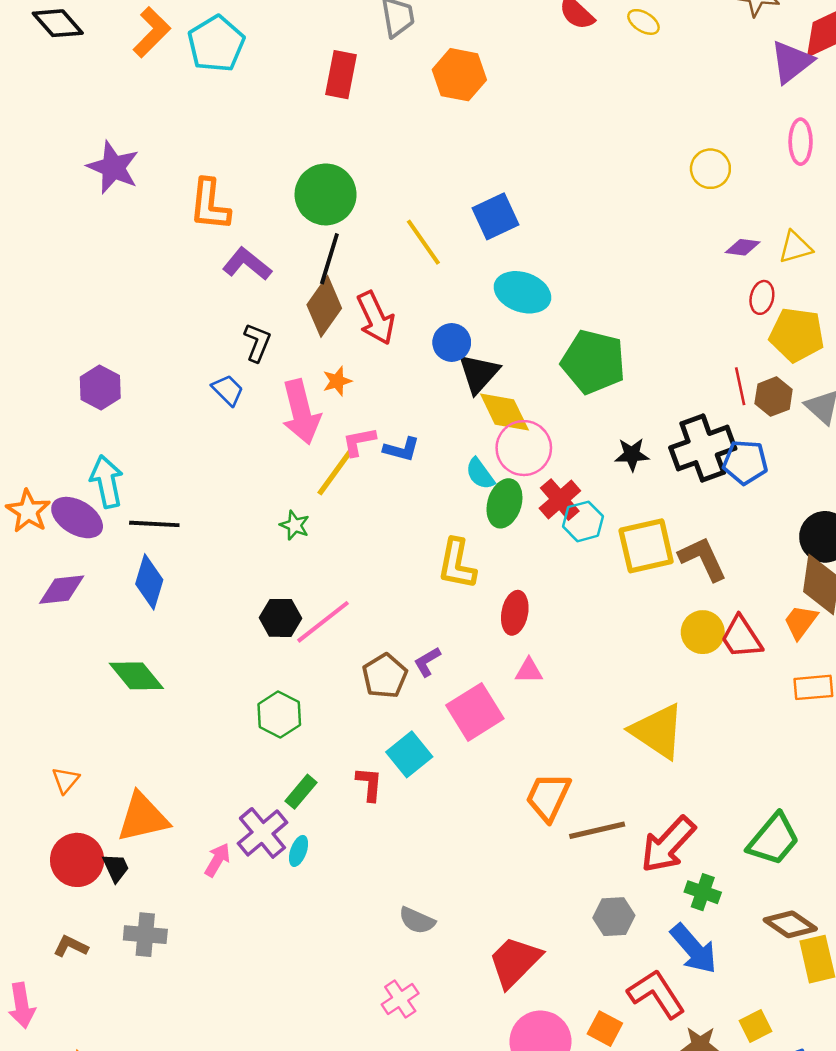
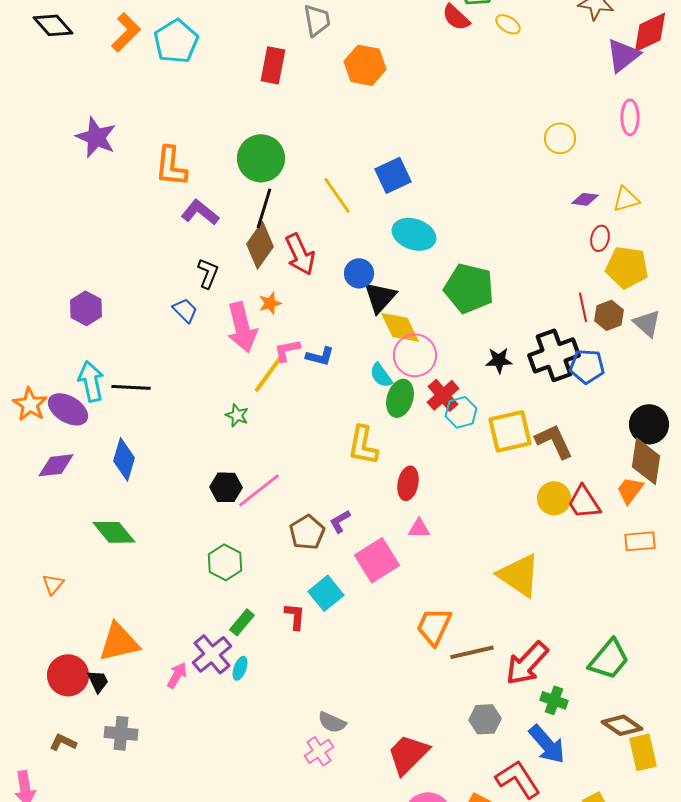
black line: (154, 524) -> (131, 387), moved
orange triangle: (65, 780) -> (53, 584), moved
pink cross: (400, 999) -> (319, 751), moved

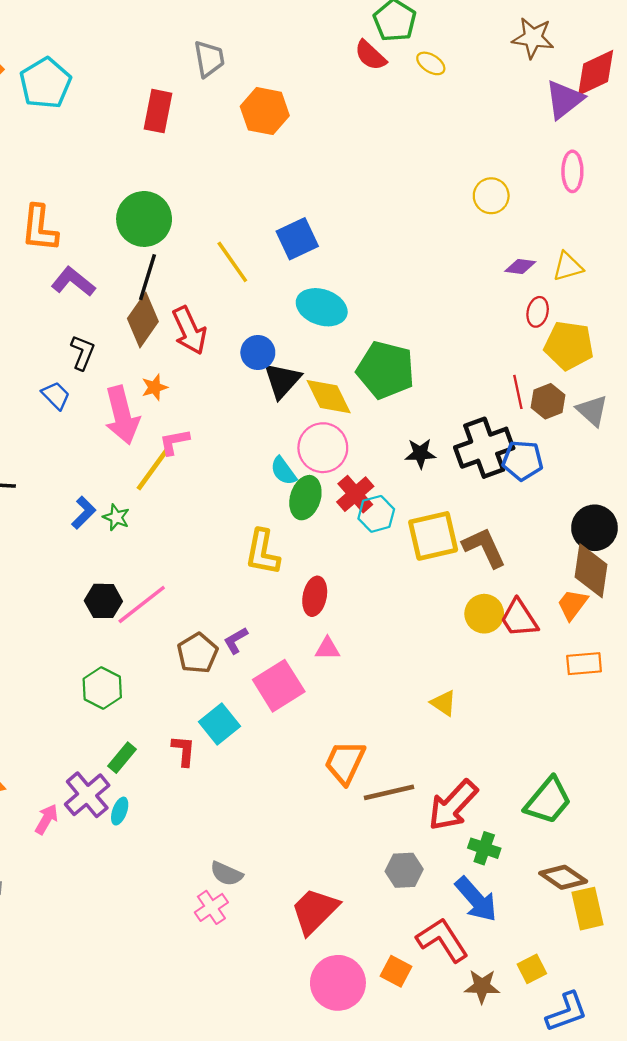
yellow diamond: (400, 327) -> (329, 397), moved
blue L-shape: (320, 356) -> (84, 513), moved, turned -60
yellow triangle: (519, 575) -> (444, 703), size x0.5

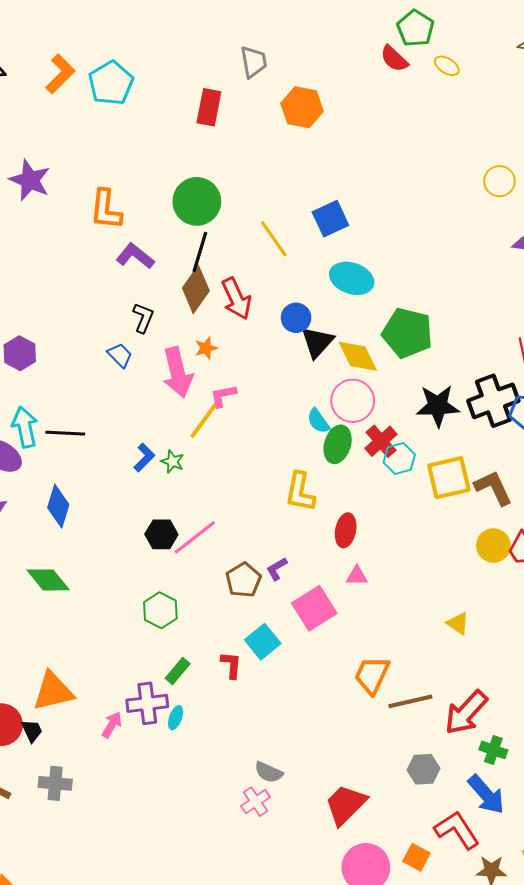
black star: (420, 453) -> (438, 406), size x1.6
purple cross: (87, 795) -> (147, 703), turned 33

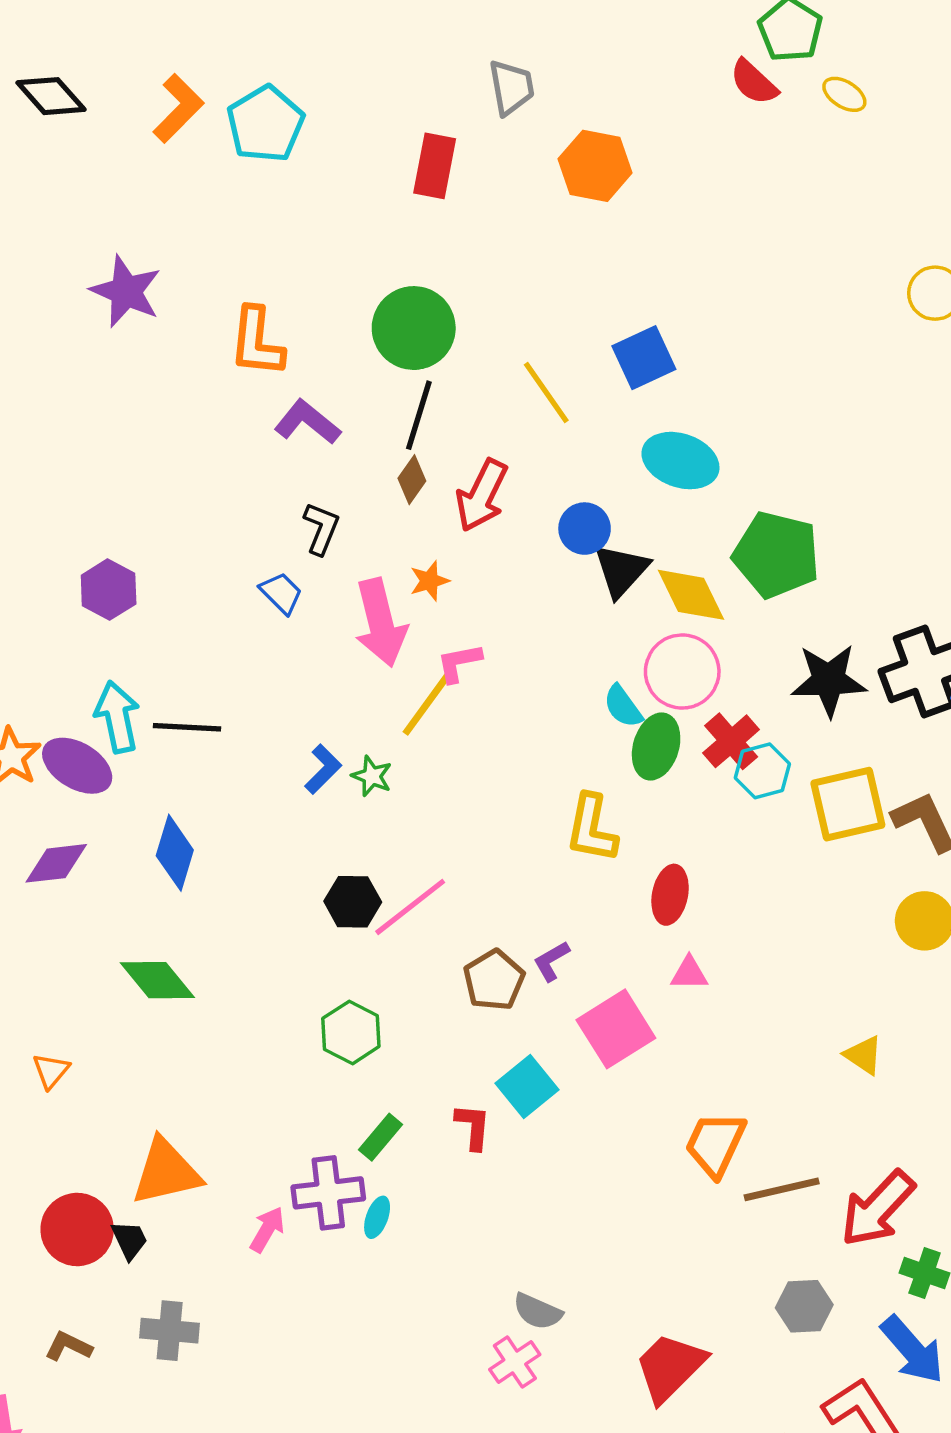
brown diamond: (196, 289) -> (412, 480), size x0.6
red arrow: (236, 299) -> (482, 495), turned 51

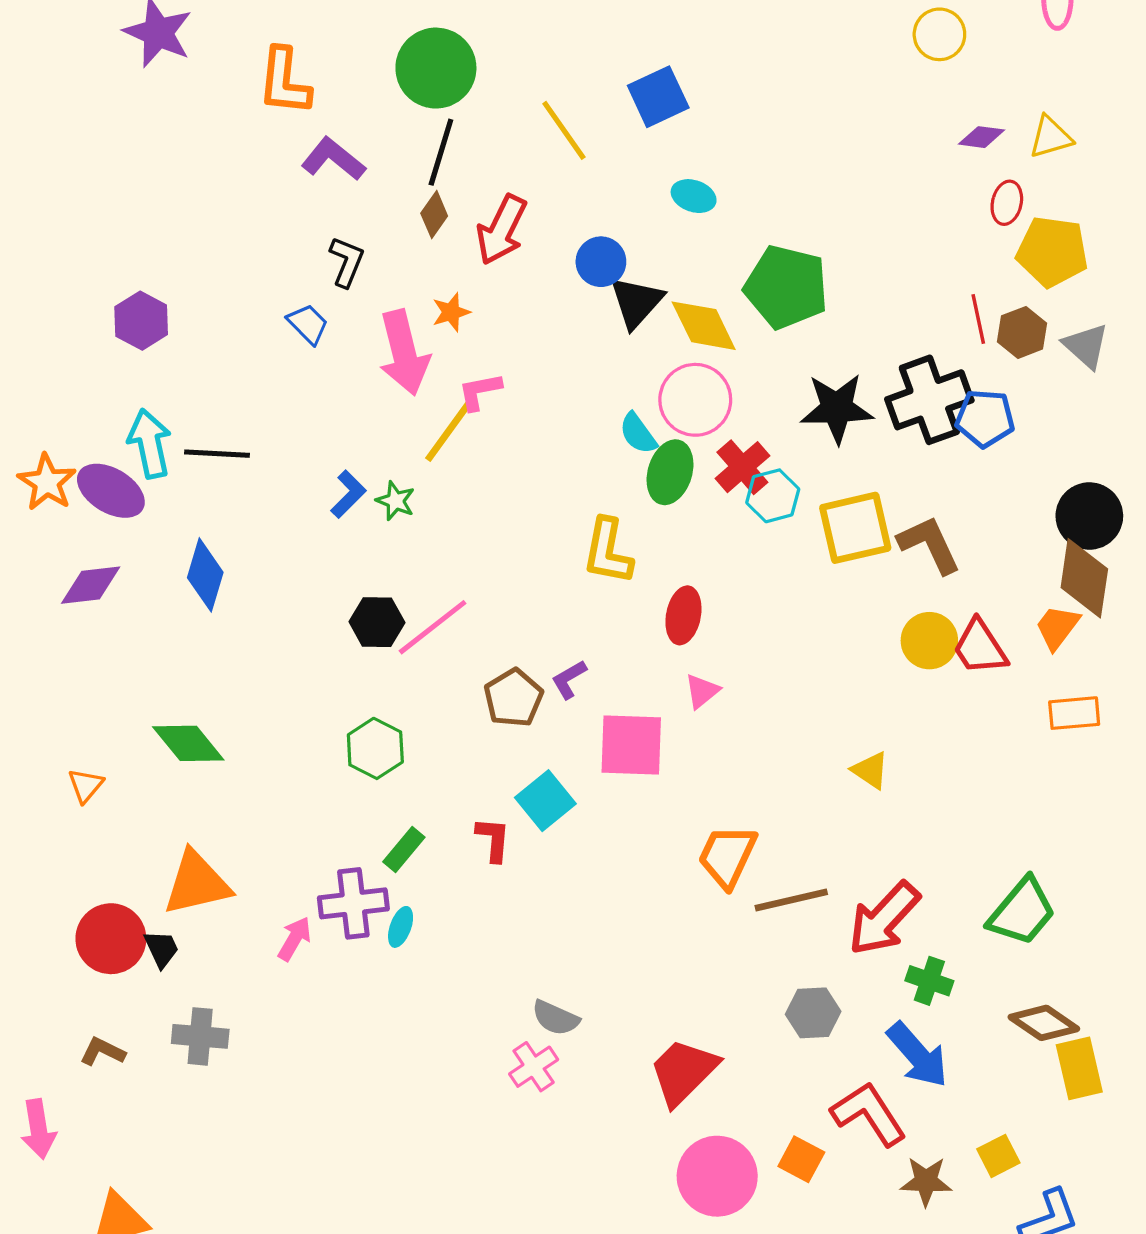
cyan ellipse: (680, 461) -> (694, 196), size x0.6
pink triangle: (689, 973) -> (702, 691), turned -39
green diamond: (157, 980) -> (188, 743), moved
pink square: (616, 1029) -> (631, 745), turned 34

